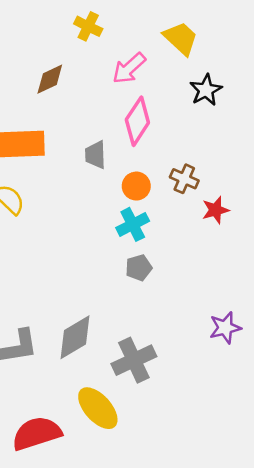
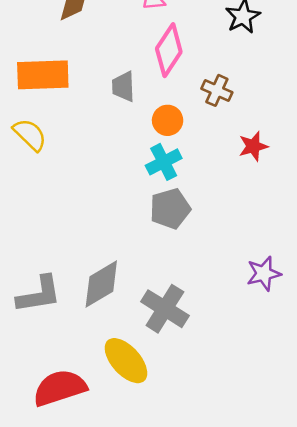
brown cross: (184, 179) -> (217, 90), moved
gray pentagon: (139, 268) -> (170, 209), size x1.4
gray cross: (134, 360) -> (165, 309), turned -33

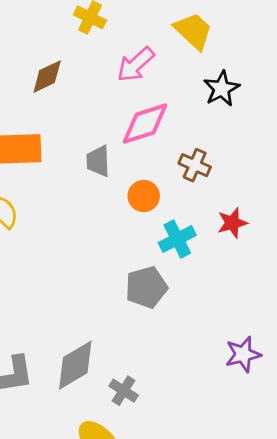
pink diamond: (169, 50) -> (145, 124), turned 39
cyan cross: (164, 162) -> (177, 239), moved
gray cross: (165, 309) -> (124, 391), moved, size x0.6

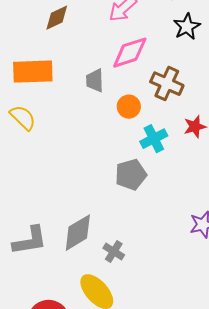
brown cross: (195, 165) -> (167, 84), size x1.4

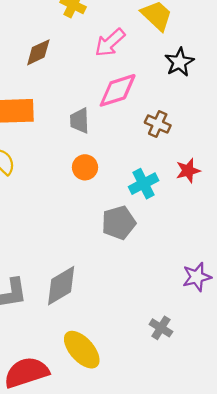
brown cross: (167, 84) -> (158, 124), size x0.7
orange circle: (129, 107) -> (85, 167), moved
gray cross: (114, 252) -> (161, 328), moved

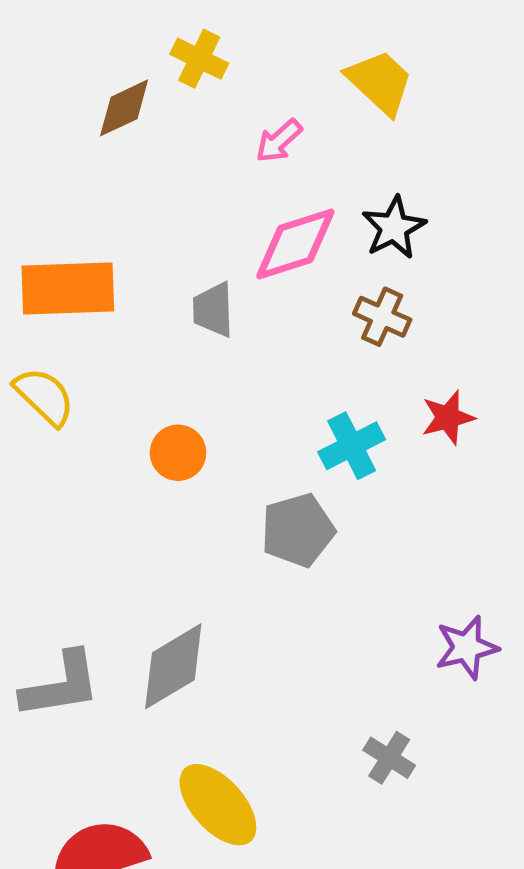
pink arrow: (110, 43) -> (279, 141), size x0.7
brown diamond: (38, 52) -> (124, 108), moved
black star: (179, 62) -> (394, 228), moved
orange circle: (85, 167) -> (178, 453), moved

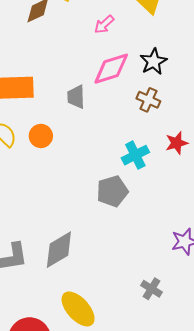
orange circle: (178, 453) -> (41, 136), moved

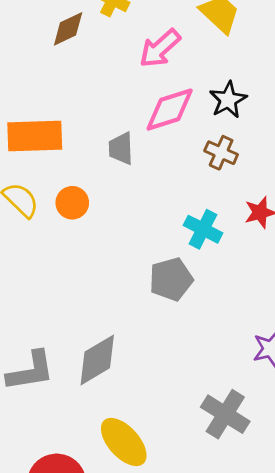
pink arrow: (104, 24) -> (160, 48), size x1.5
cyan cross: (135, 155) -> (203, 229), turned -36
gray cross: (151, 289) -> (225, 414), size x1.6

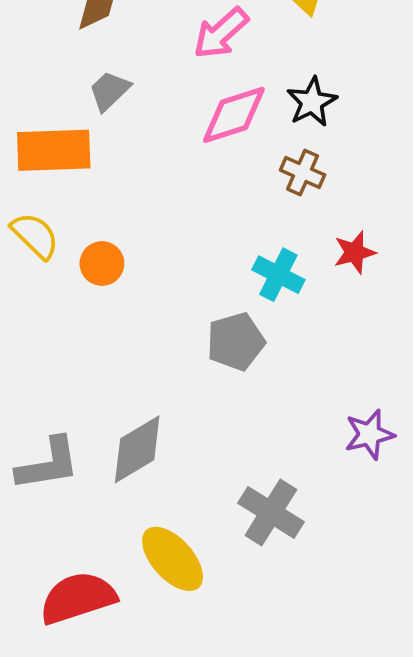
gray trapezoid: (121, 149) -> (109, 91), moved, turned 48
orange circle: (72, 203) -> (102, 264), moved
gray cross: (225, 414) -> (271, 512), moved

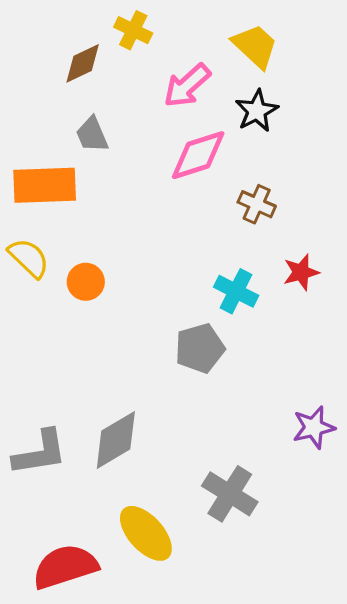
gray trapezoid: (109, 91) -> (92, 135), turned -69
black star: (312, 102) -> (257, 111), moved

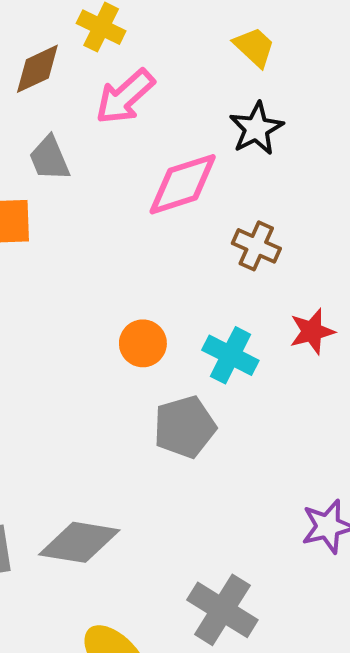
yellow trapezoid: (255, 46) -> (254, 47), size x0.7
pink arrow: (187, 86) -> (125, 97), moved
orange circle: (86, 282) -> (143, 343), moved
gray diamond: (116, 440) -> (79, 542), turned 40

